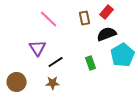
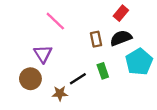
brown rectangle: (85, 18) -> (96, 39), moved
black line: (56, 62) -> (78, 79), moved
brown circle: (17, 82) -> (30, 79), moved

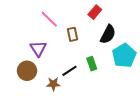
red rectangle: (121, 13) -> (95, 12), moved
black semicircle: (121, 38) -> (108, 34), turned 138
brown rectangle: (96, 39) -> (73, 34), moved

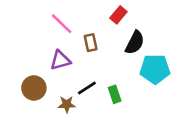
purple triangle: (38, 48) -> (60, 60), moved, turned 48
cyan pentagon: (124, 56) -> (155, 69), turned 30
green rectangle: (92, 64) -> (115, 94), moved

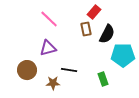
brown rectangle: (91, 43) -> (86, 29), moved
black line: (87, 88) -> (69, 70), turned 42
green rectangle: (115, 94) -> (103, 79), moved

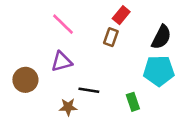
brown rectangle: (86, 29) -> (111, 37), turned 32
black semicircle: (107, 34) -> (161, 37), moved
brown circle: (27, 70) -> (25, 80), moved

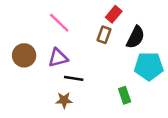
black semicircle: (161, 37) -> (135, 37), moved
brown circle: (25, 80) -> (24, 55), moved
black line: (89, 90) -> (74, 78), moved

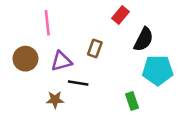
pink line: (59, 23) -> (47, 23), moved, turned 40
brown rectangle: (104, 35) -> (95, 48), moved
brown star: (64, 100) -> (55, 100), moved

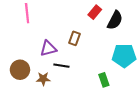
pink line: (47, 23) -> (27, 13), moved
black semicircle: (144, 39) -> (115, 20), moved
brown circle: (25, 59) -> (20, 70), moved

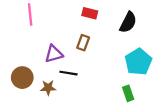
red rectangle: (95, 12) -> (90, 13), moved, turned 64
cyan pentagon: (124, 56) -> (138, 62), turned -30
green rectangle: (104, 80) -> (128, 93), moved

